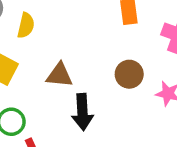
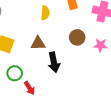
yellow semicircle: (26, 25) -> (45, 13), moved

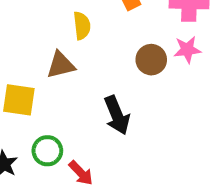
brown triangle: (38, 43) -> (61, 65), moved
pink star: (100, 45) -> (187, 50), moved

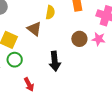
brown triangle: (61, 65) -> (34, 29), turned 35
green circle: (47, 151) -> (15, 60), moved

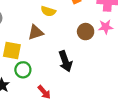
yellow semicircle: (50, 12) -> (48, 11), turned 112
brown triangle: (34, 29) -> (36, 32), turned -42

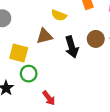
black arrow: (65, 61) -> (72, 47), moved

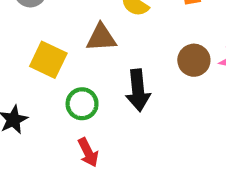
black arrow: (72, 47) -> (138, 90), moved
green circle: (29, 74) -> (82, 104), moved

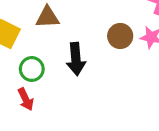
red arrow: (88, 152) -> (26, 99), moved

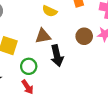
brown triangle: (48, 17) -> (43, 36), moved

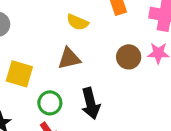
black arrow: (57, 56) -> (91, 103), moved

